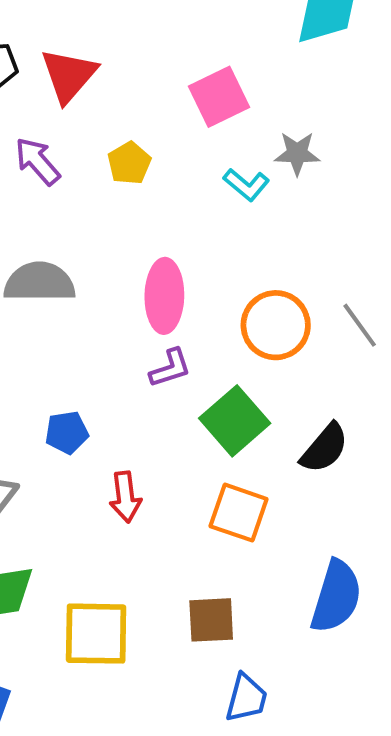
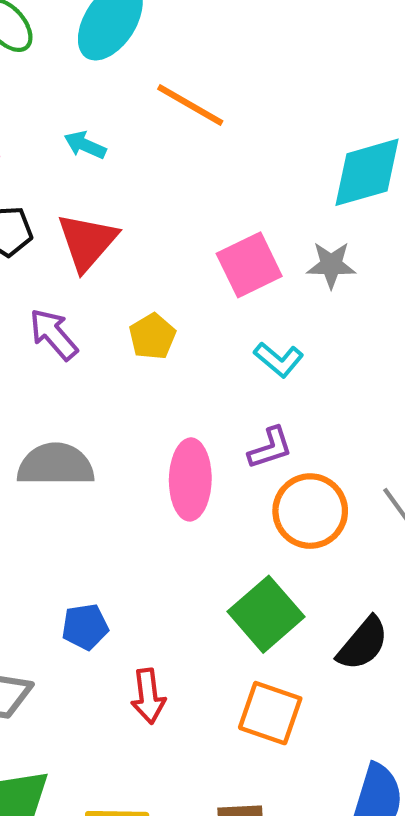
gray star: (297, 153) -> (331, 265), moved
purple L-shape: (170, 368) -> (270, 448), moved

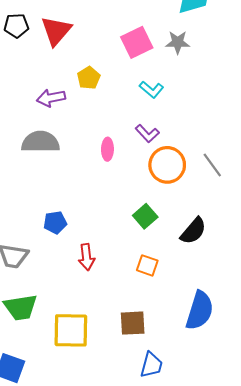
purple arrow: (54, 334) -> (51, 98), moved, turned -60
purple L-shape: (270, 448) -> (147, 133), turned 65
pink ellipse: (190, 479) -> (107, 149), size x0.6
green square: (266, 614) -> (145, 216), size x0.7
orange square: (270, 713) -> (147, 265), size x0.7

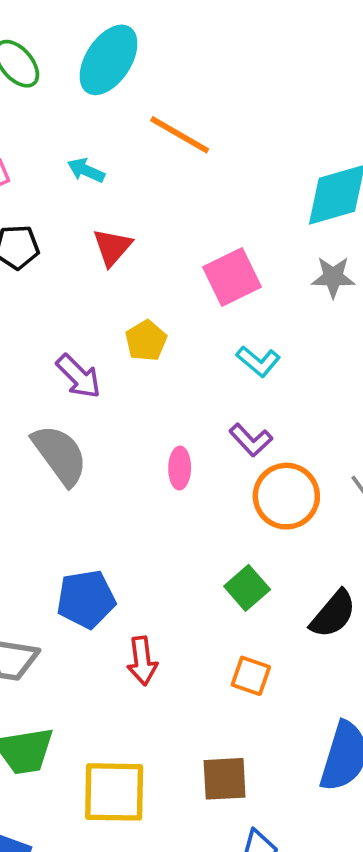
red triangle: (56, 31) -> (112, 247), moved, size x0.7
gray star: (178, 42) -> (333, 277), moved
purple arrow: (51, 98) -> (79, 376), turned -124
gray semicircle: (40, 142) -> (60, 455), turned 54
blue pentagon: (55, 223) -> (86, 599), size x1.4

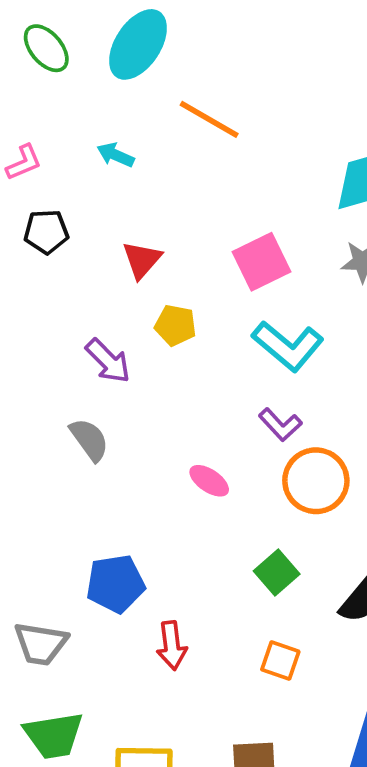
red triangle: (112, 247) -> (142, 260), moved
yellow pentagon: (146, 341) -> (175, 325), turned -30
cyan L-shape: (258, 361) -> (288, 346), size x1.6
gray semicircle: (60, 455) -> (89, 440), size x0.7
pink ellipse: (180, 468) -> (209, 481), moved, turned -57

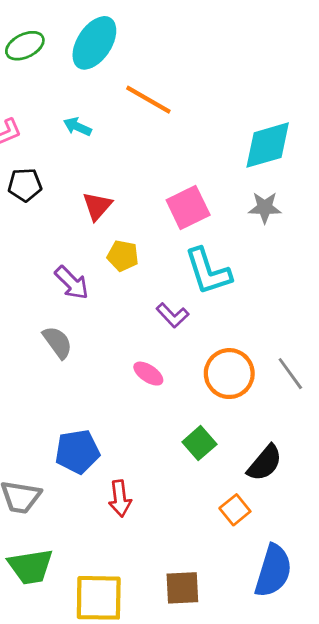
green ellipse: (46, 48) -> (25, 46), turned -75
cyan L-shape: (288, 346) -> (208, 271), turned 32
purple L-shape: (280, 425) -> (172, 315), moved
orange square: (280, 660) -> (235, 510), moved, turned 32

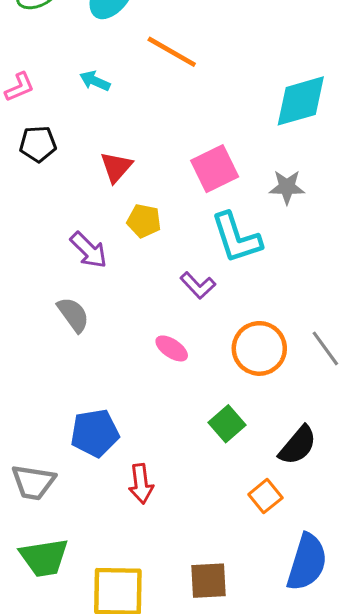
gray star: (265, 208) -> (287, 187), moved

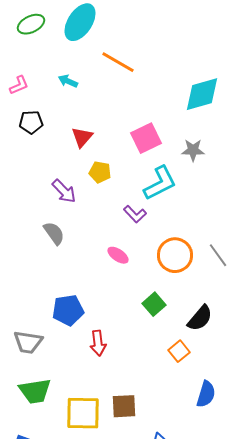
cyan L-shape: (236, 238) -> (160, 183), turned -99
blue semicircle: (307, 562) -> (206, 394), size x0.7
brown square: (209, 581) -> (124, 406), moved

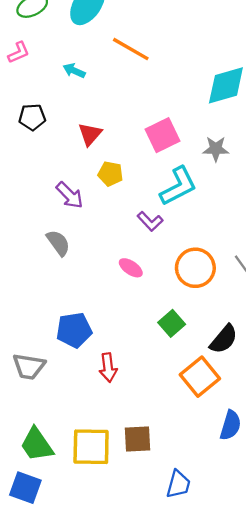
pink L-shape: (19, 85) -> (19, 52), moved
orange square: (179, 351) -> (200, 377), size x1.6
green trapezoid: (35, 391) -> (37, 445), moved, turned 64

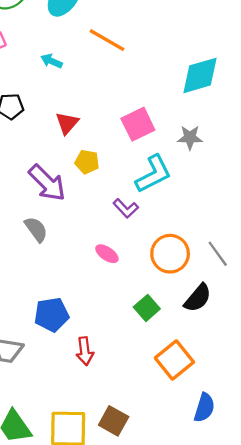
purple arrow: (70, 195) -> (47, 183), size x1.4
black semicircle: (224, 339) -> (198, 298), moved
brown square: (138, 439) -> (114, 421), turned 32

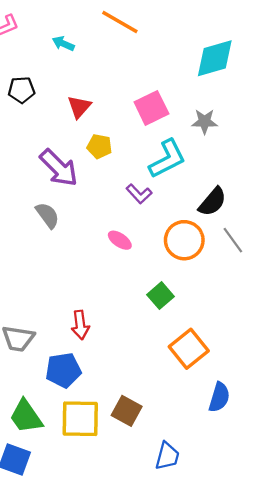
black semicircle: (198, 298) -> (212, 202), moved
blue pentagon: (52, 315) -> (63, 370), moved
red arrow: (85, 351) -> (80, 325), moved

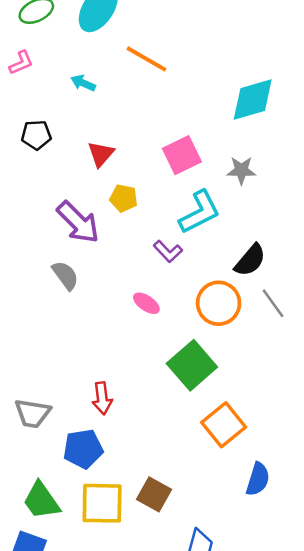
green square: (160, 296) -> (192, 365), size x1.6

